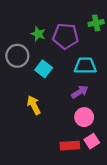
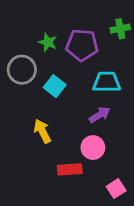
pink circle: (84, 117) -> (93, 148), moved
pink square: (92, 141) -> (116, 189), moved
red rectangle: (70, 146) -> (70, 169), moved

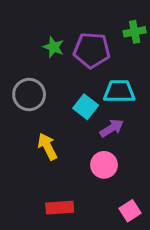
gray circle: (22, 70) -> (29, 95), moved
cyan square: (55, 86) -> (86, 107), moved
red rectangle: (70, 169) -> (60, 208), moved

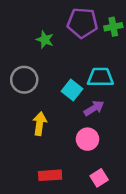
purple pentagon: (92, 50) -> (82, 23), moved
yellow arrow: (47, 147) -> (40, 124), turned 35
pink square: (130, 211) -> (99, 178), moved

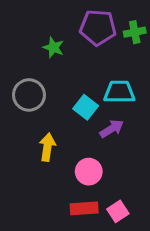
pink circle: (87, 139) -> (89, 172), moved
red rectangle: (50, 175) -> (84, 208), moved

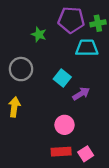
cyan trapezoid: (119, 92) -> (87, 48), moved
yellow arrow: (47, 147) -> (14, 107), moved

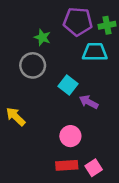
gray circle: (21, 69) -> (33, 65), moved
purple arrow: (81, 94) -> (89, 102), turned -120
yellow arrow: (14, 107) -> (16, 117), turned -54

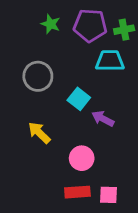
green star: (42, 37) -> (51, 24), moved
yellow arrow: (16, 117) -> (39, 133), moved
pink square: (94, 168) -> (108, 195), turned 35

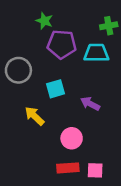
purple pentagon: (90, 25) -> (62, 44), moved
gray circle: (38, 76) -> (18, 70), moved
cyan square: (79, 99) -> (56, 89), moved, turned 36

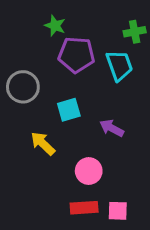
cyan trapezoid: (96, 53) -> (119, 65), turned 70

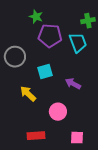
red rectangle: (84, 208) -> (36, 136), moved

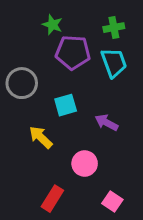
green cross: (88, 21) -> (114, 28), moved
red rectangle: (36, 136) -> (52, 199), turned -54
pink square: (77, 138) -> (112, 202), turned 32

